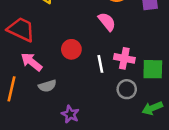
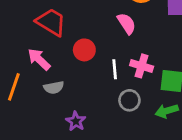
red trapezoid: (21, 29) -> (51, 22), moved
gray circle: (127, 89) -> (129, 100), moved
green arrow: (152, 108) -> (167, 111), moved

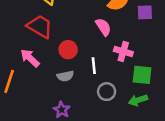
pink cross: (142, 66) -> (123, 51), moved
gray semicircle: (54, 88) -> (65, 76), moved

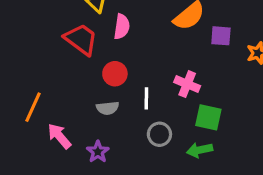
pink semicircle: (103, 27) -> (122, 27), moved, turned 36
pink arrow: (30, 58) -> (59, 136), moved

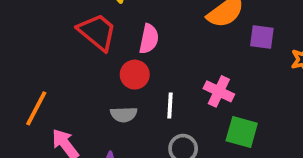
pink semicircle: (122, 27) -> (149, 39), moved

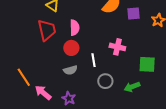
red trapezoid: (97, 32) -> (47, 30), turned 50
orange line: (36, 108) -> (24, 77), turned -48
green square: (242, 132) -> (147, 64), moved

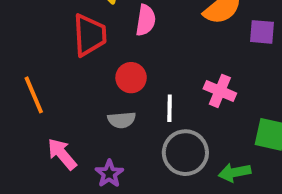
pink semicircle: (75, 28) -> (146, 20), moved
orange line: (24, 77) -> (34, 95), moved
gray circle: (105, 81) -> (185, 153), size x1.5

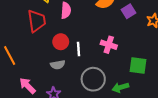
purple square: (262, 32) -> (128, 11), turned -32
white line: (170, 108) -> (78, 49), moved

